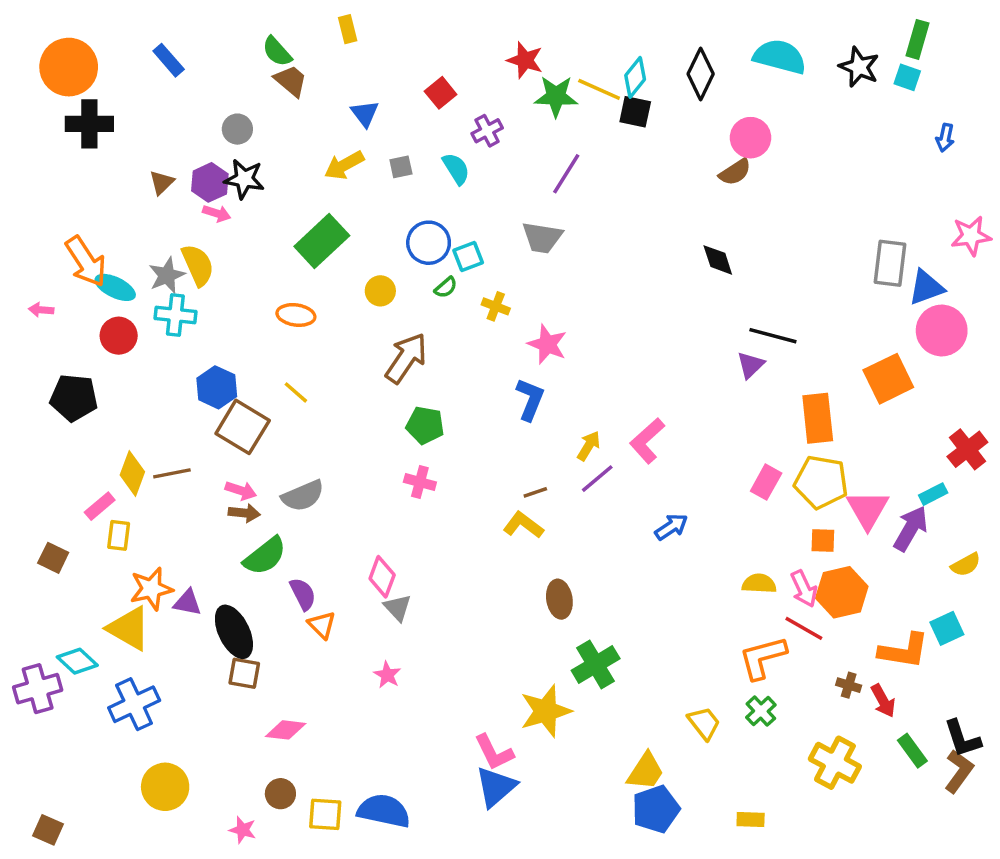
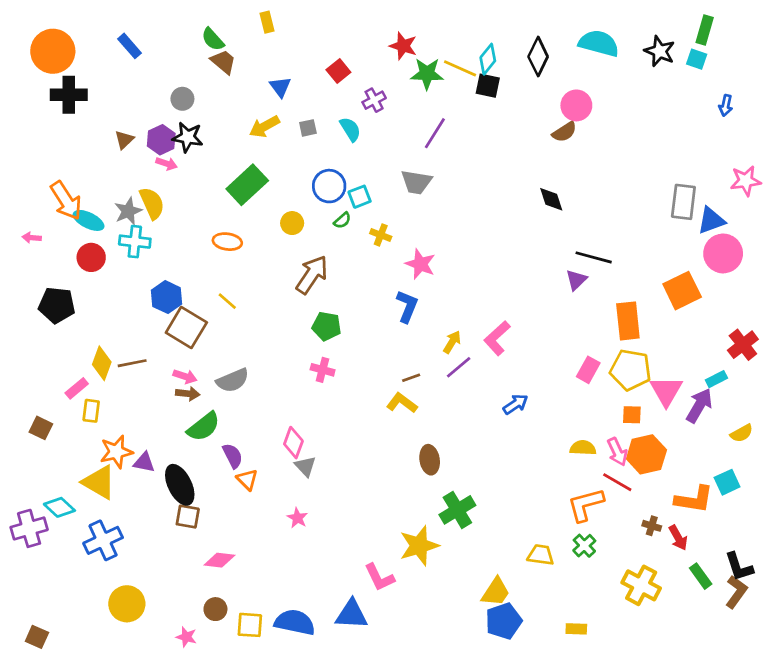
yellow trapezoid: (704, 723) -> (541, 555), turned -44
blue triangle: (496, 787) -> (352, 614), moved, turned 44

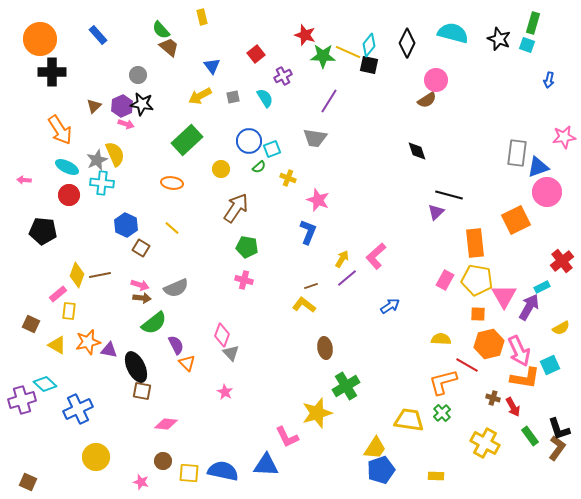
orange arrow: (66, 201) -> (60, 130), moved
brown square: (186, 328) -> (141, 248), size x0.6
pink arrow: (617, 452) -> (519, 351), moved, size x1.4
yellow triangle: (99, 482) -> (57, 345), moved, size x0.7
yellow trapezoid: (541, 555) -> (409, 420), size x1.4

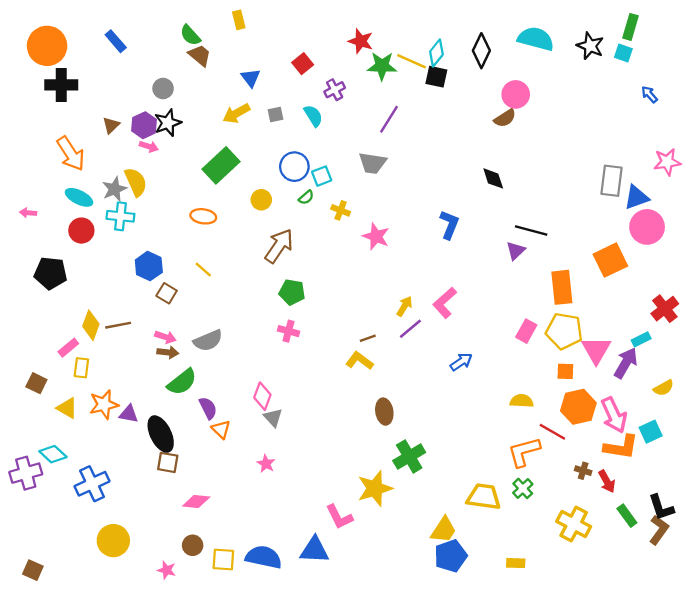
blue arrow: (549, 80) -> (649, 94), turned 126
black star: (142, 104) -> (168, 123), turned -30
blue L-shape: (308, 232) -> (449, 225), moved

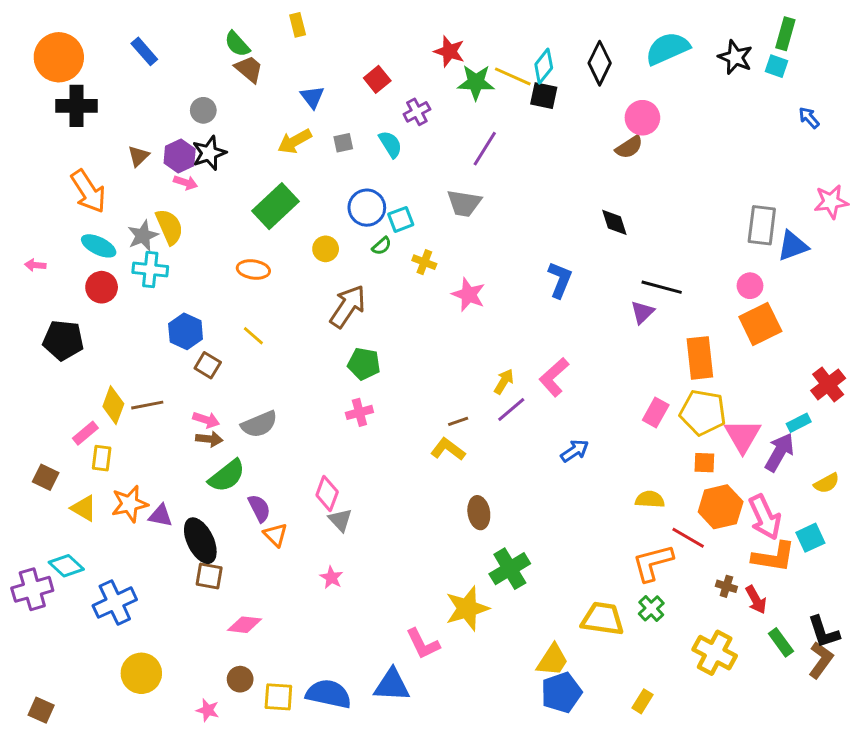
cyan semicircle: (536, 39) -> (667, 48), turned -39
pink circle: (647, 227) -> (750, 286), moved, size x0.6
pink cross: (288, 331) -> (359, 412), turned -30
yellow rectangle: (516, 563) -> (642, 701), turned -60

